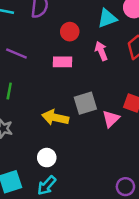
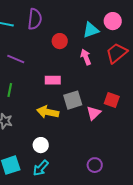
pink rectangle: (62, 62) -> (53, 80), moved
purple circle: (125, 187) -> (95, 165), moved

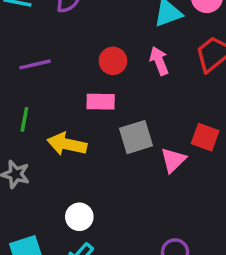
red circle: (60, 41) -> (113, 61), moved
purple line: (16, 59) -> (35, 64), turned -36
yellow arrow: (48, 112) -> (67, 144), moved

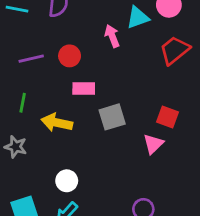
red circle: (113, 61) -> (70, 56), moved
pink arrow: (159, 61) -> (112, 36), moved
pink triangle: (173, 160) -> (153, 144), moved

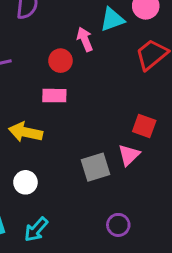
red circle: (70, 56) -> (60, 61), moved
gray square: (112, 117) -> (95, 167), moved
white circle: (67, 181) -> (25, 182), moved

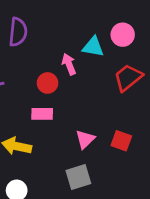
cyan triangle: (112, 20) -> (93, 47), turned 30
pink triangle: (129, 155) -> (85, 139), moved

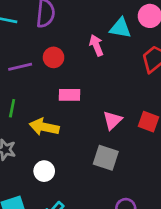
red circle: (47, 83) -> (54, 57), moved
gray square: (78, 177) -> (106, 158), turned 35

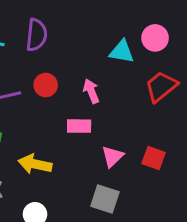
pink arrow: (96, 45) -> (91, 91), moved
pink rectangle: (70, 95) -> (79, 126), moved

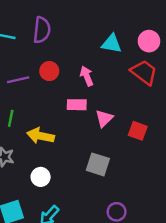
pink circle: (155, 38) -> (149, 41), moved
red trapezoid: (161, 87) -> (144, 72), turned 76
pink triangle: (112, 156) -> (104, 118), moved

